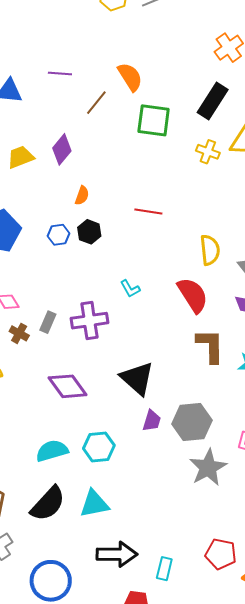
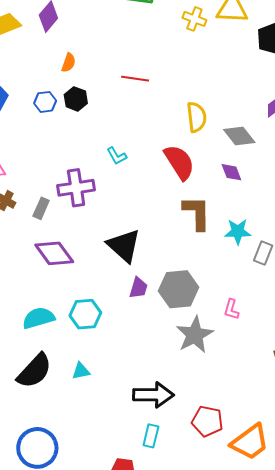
gray rectangle: (48, 322) -> (41, 208), moved
cyan triangle: (94, 504) -> (81, 371), size x0.6
black arrow: (117, 554) -> (153, 395), moved

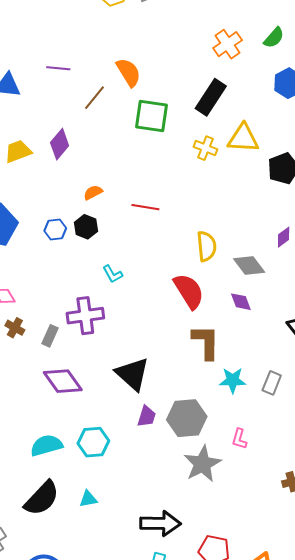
orange semicircle: (69, 63) -> (93, 192), moved, turned -138
cyan L-shape: (117, 156) -> (113, 274), moved
cyan star: (238, 232) -> (233, 380), moved

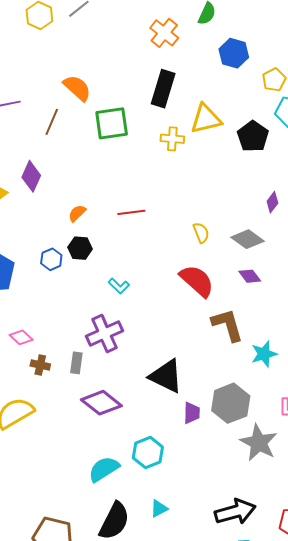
yellow semicircle: (206, 246) -> (201, 233), size x0.7

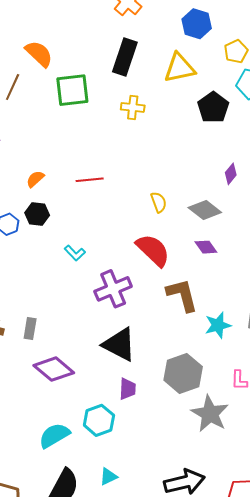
yellow triangle: (206, 119) -> (180, 68), moved
purple cross: (104, 334) -> (113, 289), moved
purple trapezoid: (192, 413) -> (128, 389), moved

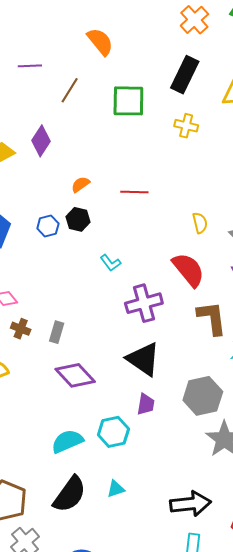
orange semicircle: (39, 54) -> (100, 42), moved

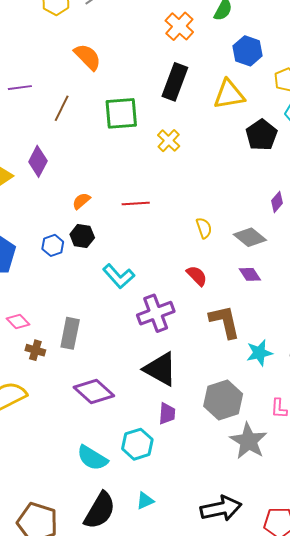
yellow cross: (186, 126) -> (169, 141), moved, turned 35
cyan L-shape: (110, 263) -> (119, 276), size x1.5
red semicircle: (188, 270) -> (197, 276), size x0.6
gray rectangle: (57, 332) -> (70, 333), moved, size x1.4
cyan semicircle: (67, 441) -> (92, 458), turned -120

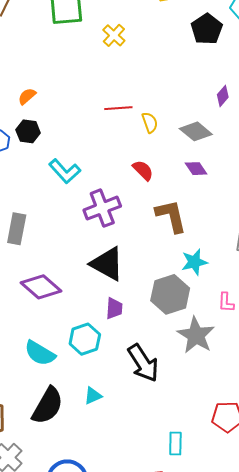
red line: (136, 203) -> (118, 108), moved
cyan star: (259, 353) -> (194, 262), moved
black arrow: (221, 509) -> (143, 363), moved, turned 69

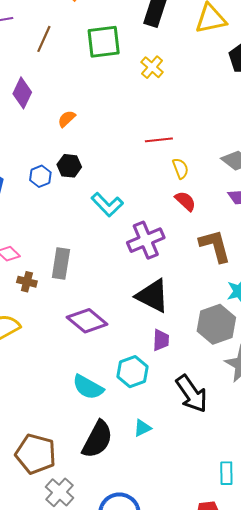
orange semicircle: (27, 96) -> (67, 119), moved
yellow semicircle: (150, 122) -> (180, 168), moved

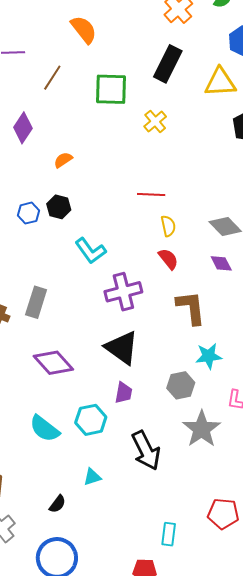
gray hexagon: (216, 324) -> (181, 385), size x0.7
black semicircle: (97, 439) -> (57, 504), moved, size x0.5

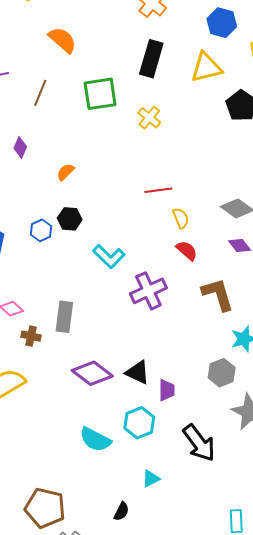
purple diamond: (23, 128) -> (20, 148), size x0.7
black triangle: (122, 348) -> (138, 372), moved, size x0.7

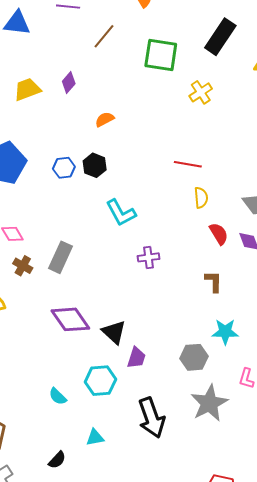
red semicircle: (187, 251) -> (219, 234), moved
purple cross: (148, 291) -> (148, 257), size x0.6
brown L-shape: (218, 294) -> (214, 281), size x0.6
cyan semicircle: (95, 440) -> (58, 396), moved, size x0.6

